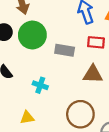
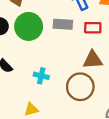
gray rectangle: (65, 50) -> (63, 24), moved
brown circle: (80, 114) -> (80, 87), moved

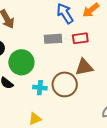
green circle: (29, 26) -> (21, 62), moved
brown circle: (80, 87) -> (65, 84), moved

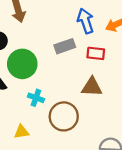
gray rectangle: (53, 39) -> (65, 46), turned -30
brown circle: (65, 84) -> (64, 116), moved

